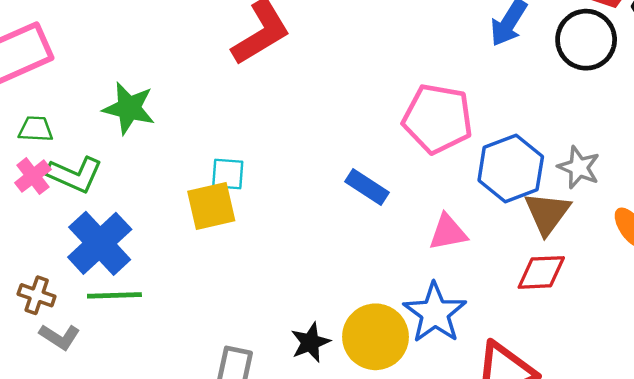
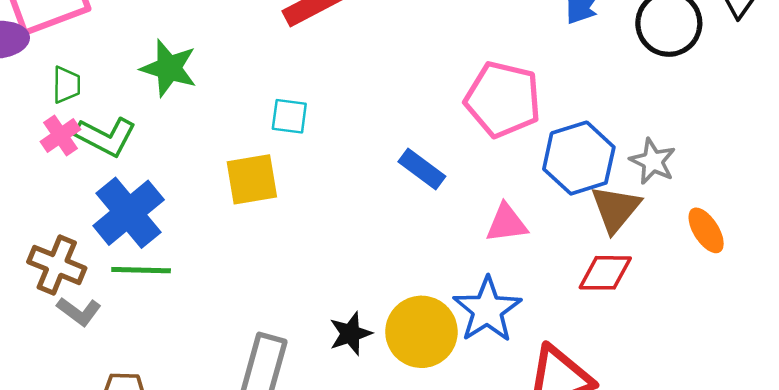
green trapezoid: (36, 129) -> (66, 85), turned 84
cyan square: (228, 174) -> (289, 116), moved
brown cross: (37, 295) -> (57, 265), size x1.4

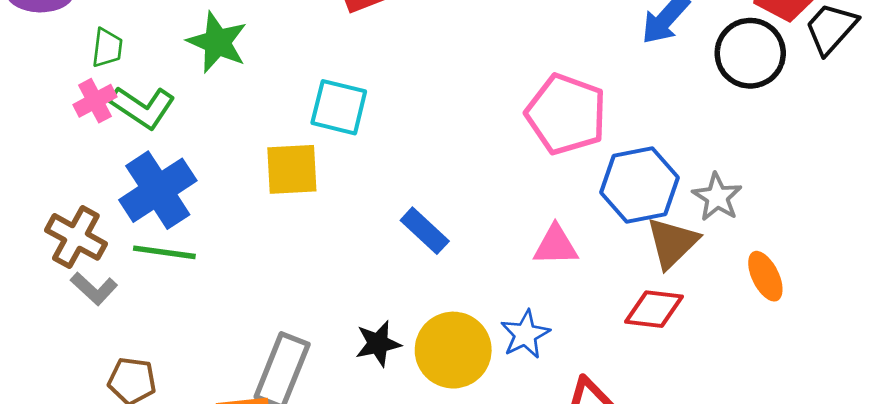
cyan square: (289, 116) -> (339, 107), size x1.4
blue rectangle: (422, 169) -> (425, 231), moved
blue star: (487, 310) -> (525, 334), size x0.7

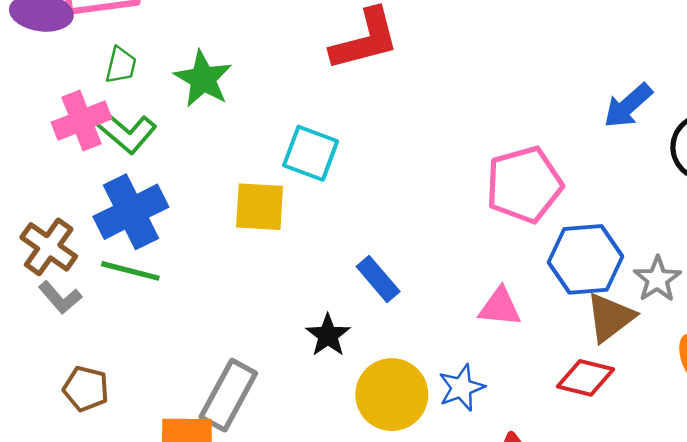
green trapezoid: (107, 48) -> (121, 65), moved
pink cross: (95, 101) -> (81, 121), size x1.4
pink pentagon: (566, 114) -> (524, 185), turned 30
black star: (378, 344) -> (328, 335), moved, turned -30

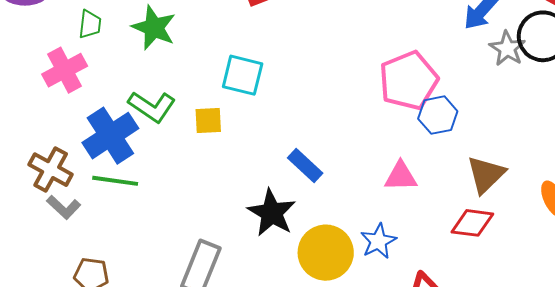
green L-shape: (126, 132) -> (152, 107), moved
yellow square: (260, 207) -> (208, 120), size x0.7
blue hexagon: (585, 259) -> (438, 115), moved, size x0.7
gray star: (657, 279) -> (507, 49), moved
black star: (328, 335) -> (272, 213), size x1.4

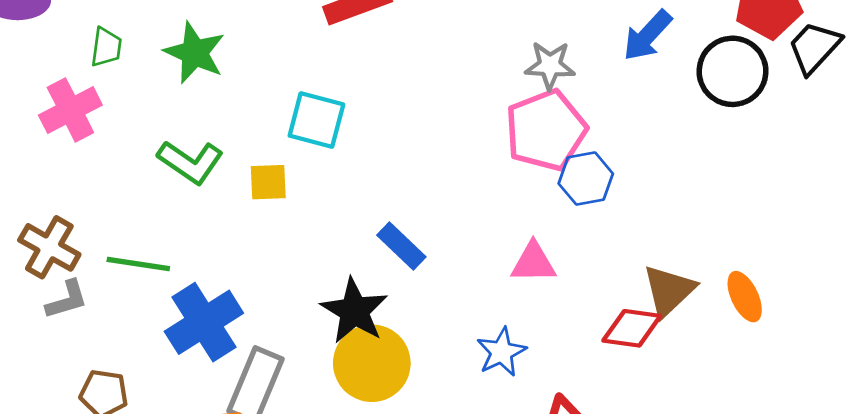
gray star: (507, 49) -> (550, 65), moved, turned -30
blue cross: (110, 136) -> (204, 322), moved
brown triangle: (486, 175) -> (669, 290), moved
gray L-shape: (64, 207) -> (67, 300), turned -60
yellow circle: (326, 253) -> (372, 363), moved

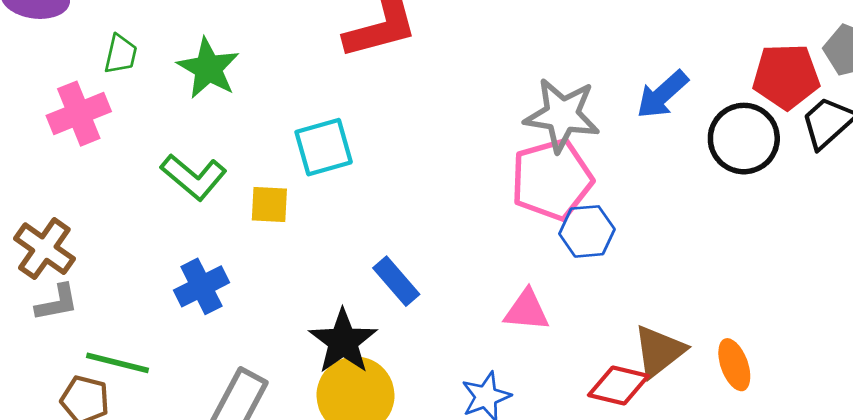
gray star: (550, 65) -> (562, 115), size x1.5
cyan square: (316, 120) -> (324, 147), turned -36
green line: (138, 264) -> (118, 363), moved
blue cross: (204, 322) -> (201, 286), moved, size x0.7

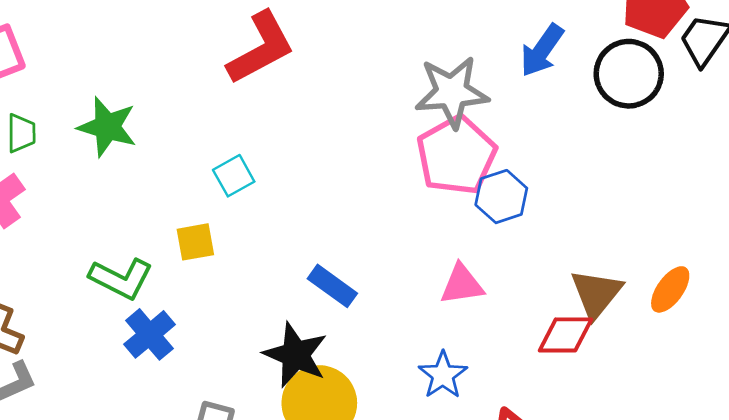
cyan square: (324, 147) -> (234, 176), size x0.7
green L-shape: (194, 177) -> (121, 278), moved
orange ellipse: (734, 365) -> (670, 289), turned 69

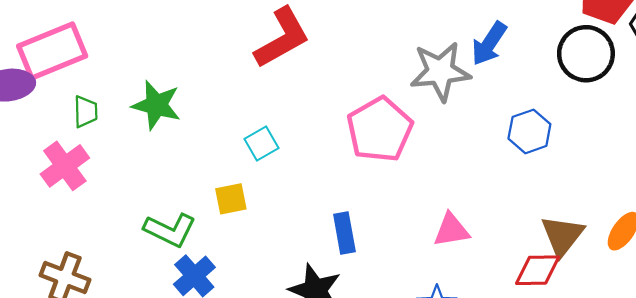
blue arrow: (542, 50) -> (489, 44), moved
pink pentagon: (456, 155) -> (380, 129), moved
blue hexagon: (501, 197) -> (529, 131), moved
blue rectangle: (332, 286) -> (344, 233), turned 45

